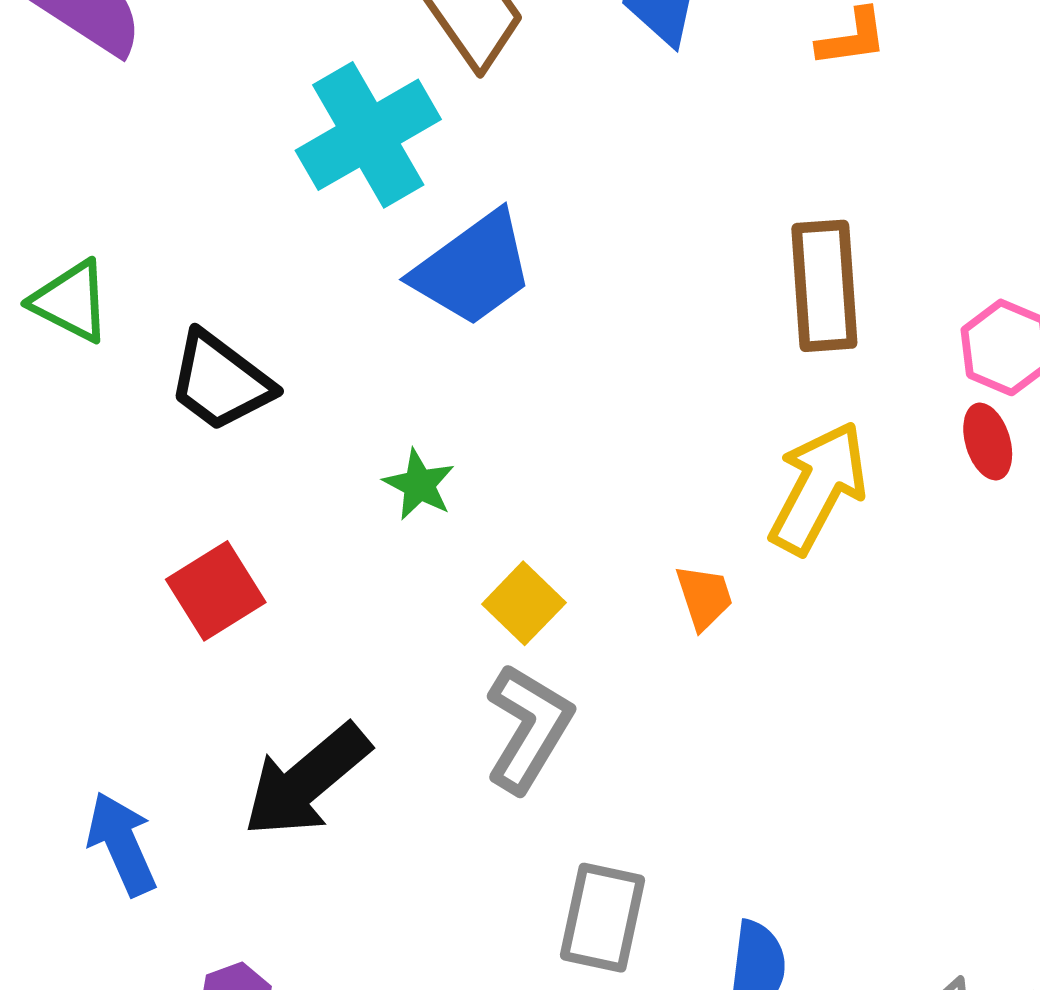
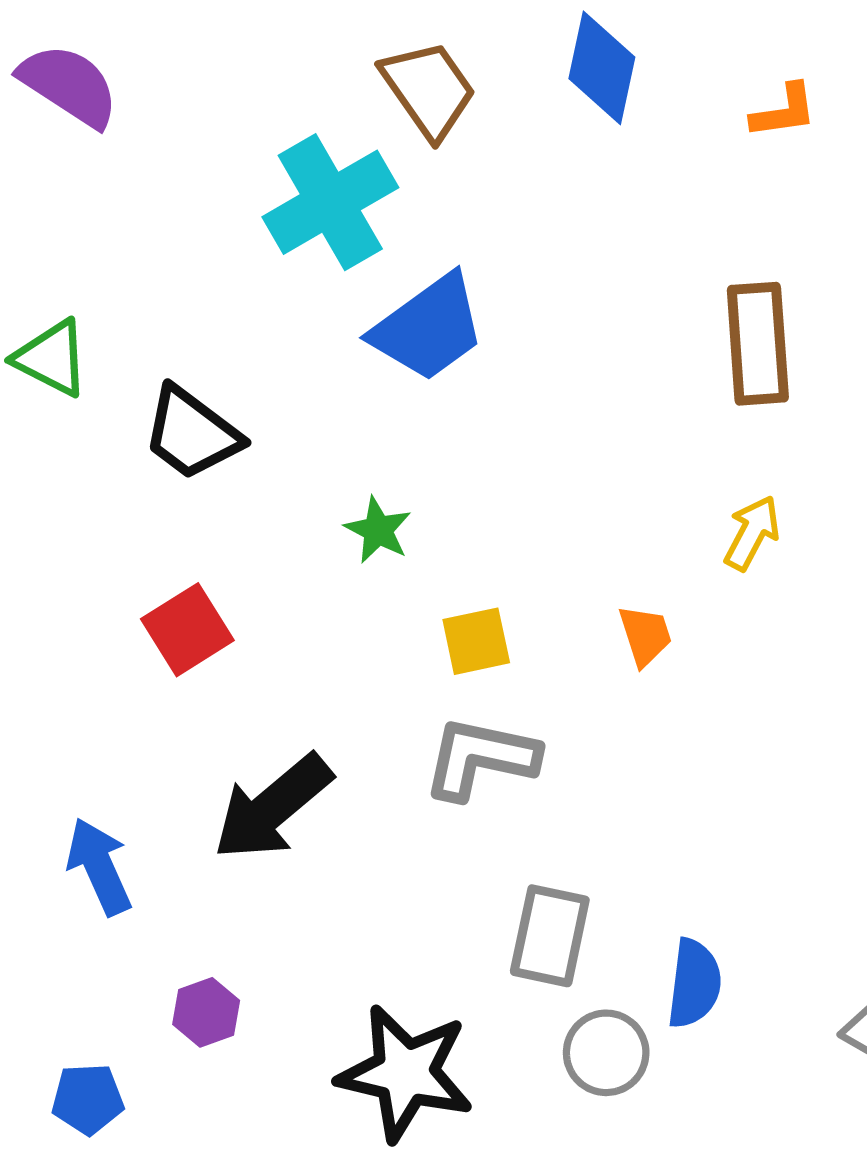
yellow arrow: (818, 488) -> (752, 533), size x0.6
yellow square: (524, 603) -> (476, 641), turned 34
gray L-shape: (529, 728) -> (481, 758), turned -109

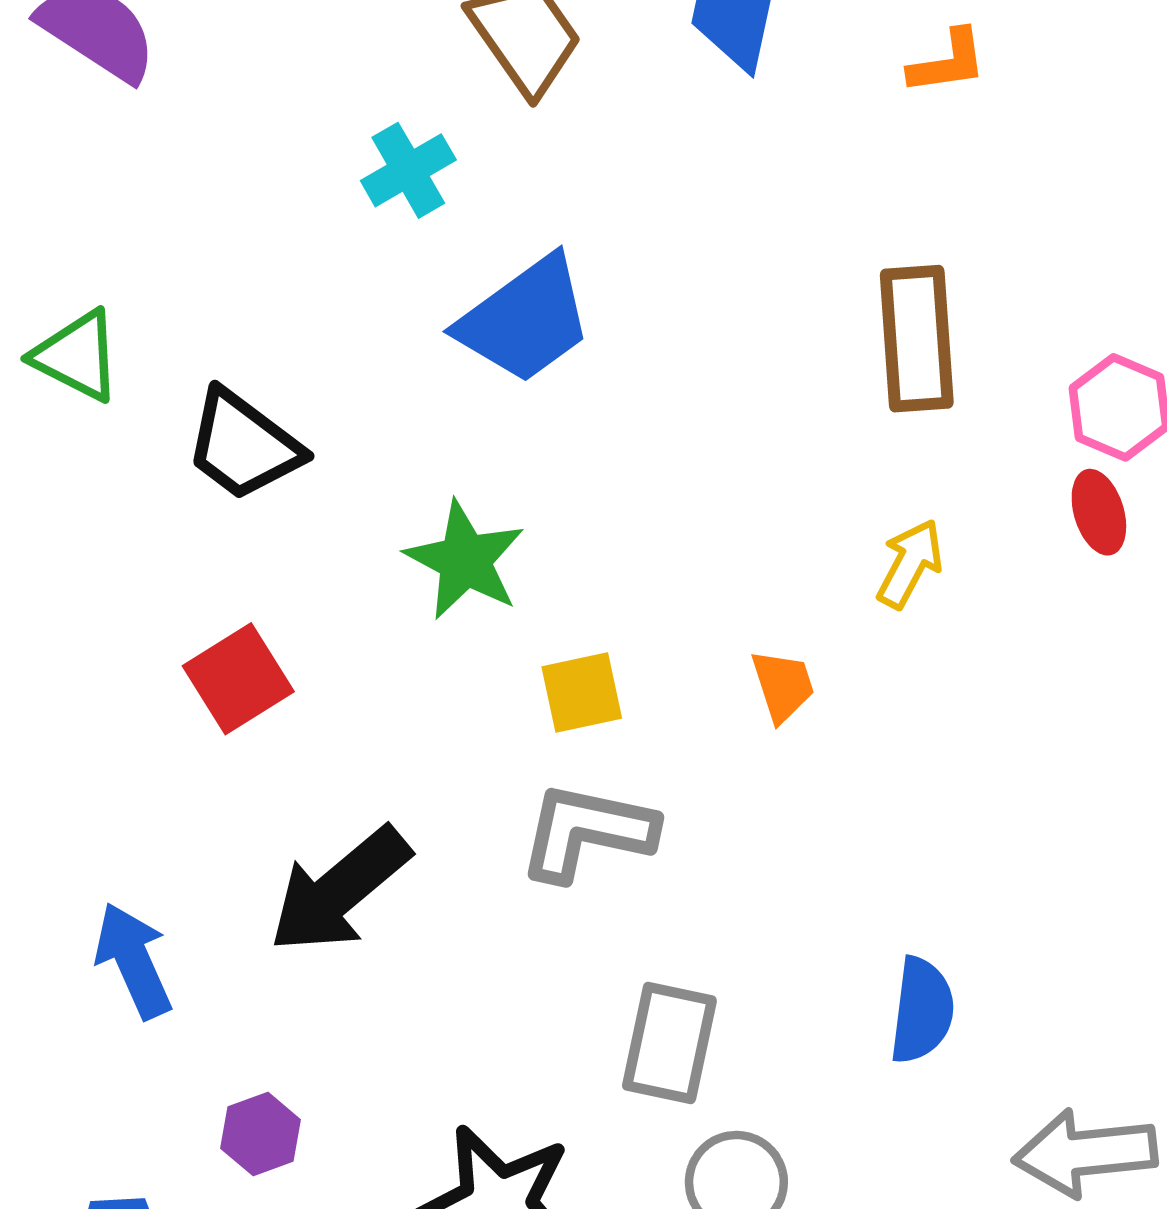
cyan cross: (330, 202) -> (408, 170), size x0.6
green star: (378, 530) -> (465, 560), size x1.5
blue semicircle: (694, 983) -> (922, 1010), moved

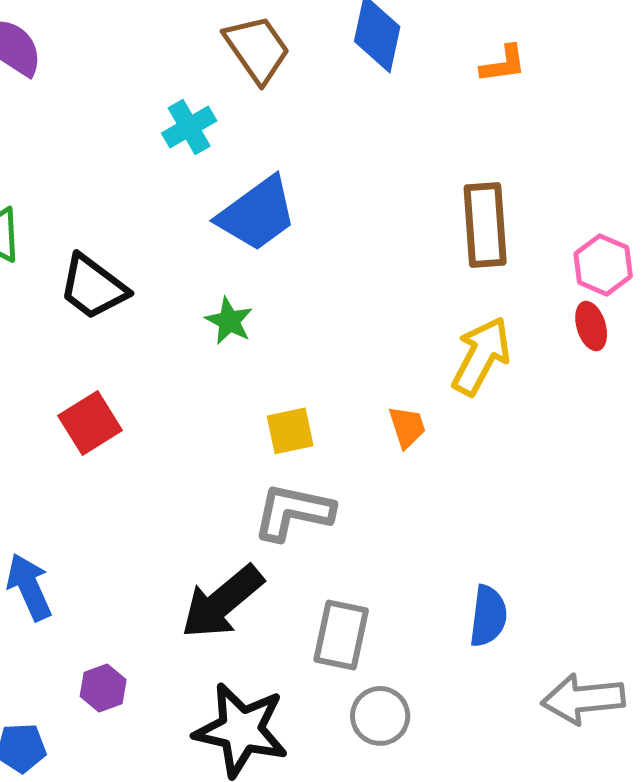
green star: (465, 560) -> (229, 321), moved, size x0.7
yellow arrow: (910, 564) -> (481, 356), size x1.5
black arrow: (340, 890) -> (222, 602), moved

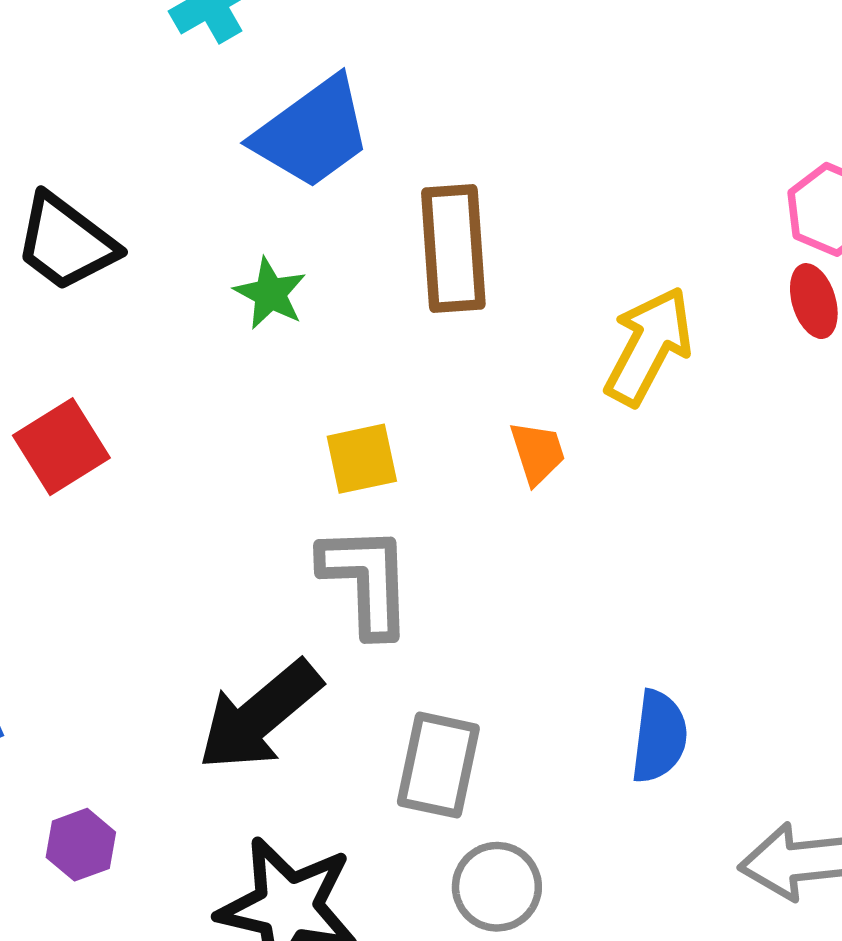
brown rectangle: (485, 225) -> (453, 248), moved
gray L-shape: (293, 512) -> (366, 580), turned 76

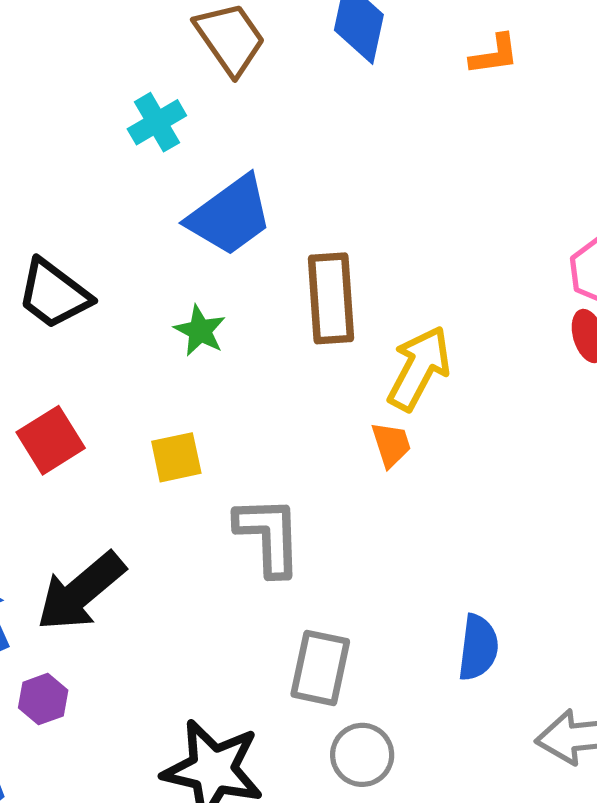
yellow arrow: (649, 346) -> (419, 368), moved
yellow square: (362, 459) -> (176, 457), moved
black arrow: (260, 716) -> (81, 592), moved
purple hexagon: (81, 845) -> (43, 699), moved

